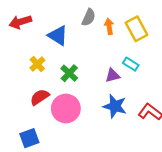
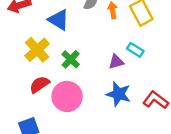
yellow cross: (37, 64) -> (37, 50), size x1.5

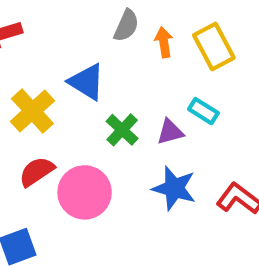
blue triangle: (59, 20) -> (87, 82), moved
green cross: (71, 59) -> (122, 130), moved

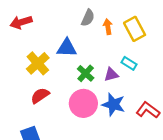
blue triangle: (87, 82) -> (67, 48), turned -30
pink circle: (85, 192) -> (83, 103), moved

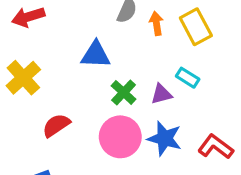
yellow cross: (38, 63) -> (23, 78), moved

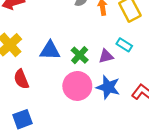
blue triangle: (96, 55) -> (50, 51), moved
red semicircle: (56, 125) -> (21, 79), moved, turned -78

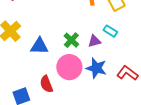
blue triangle: (50, 51) -> (39, 46), moved
red semicircle: (21, 79) -> (46, 84), moved

